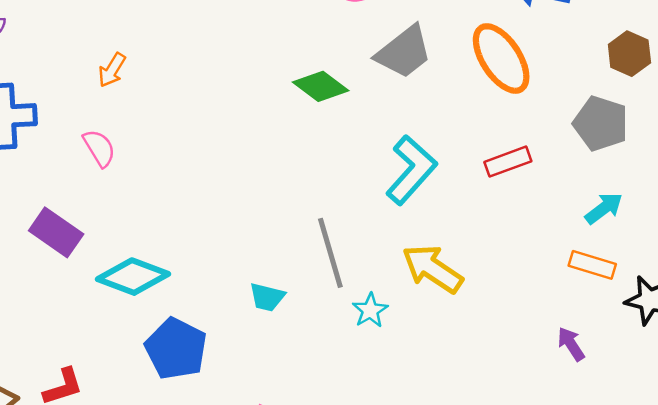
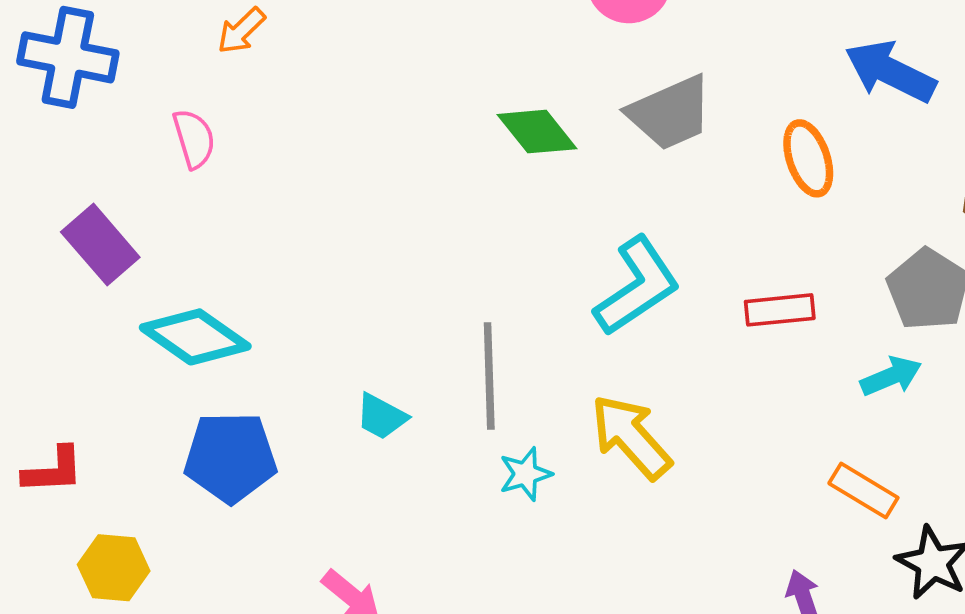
orange ellipse: (501, 59) -> (808, 158), size x0.7
cyan arrow: (604, 208) -> (891, 376), moved
blue pentagon: (176, 349) -> (230, 457), turned 30

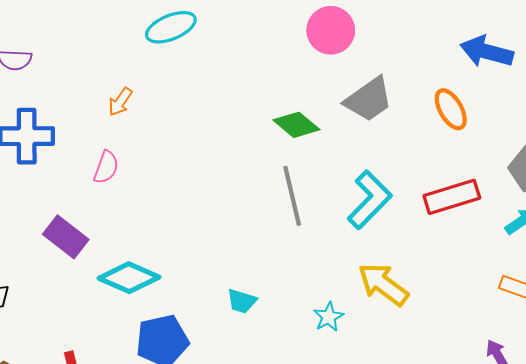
pink semicircle: (194, 139) -> (106, 167), turned 48
red rectangle: (780, 310) -> (452, 197), size x1.4
gray line: (489, 376) -> (292, 196), moved

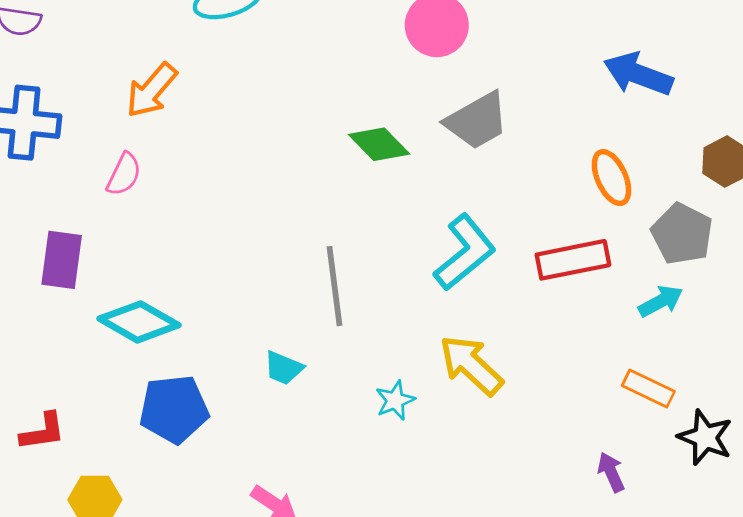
orange arrow: (120, 102) -> (151, 90), size x1.5
orange ellipse: (451, 109) -> (611, 178), moved
gray line: (292, 196) -> (335, 286), moved
purple rectangle: (66, 237) -> (62, 260), turned 54

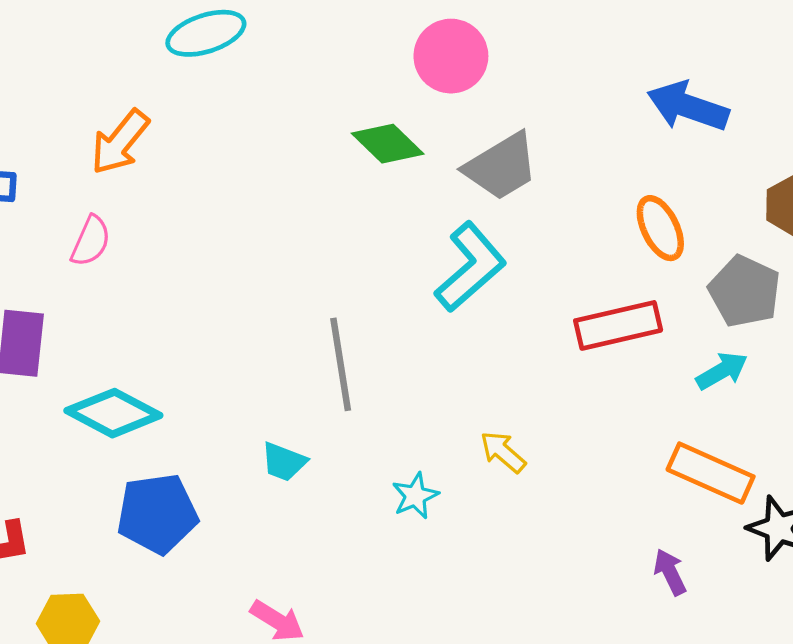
green diamond: (379, 144) -> (388, 144), moved
cyan L-shape: (465, 252) -> (470, 267), moved
yellow arrow: (471, 365) -> (503, 452), size x0.6
orange rectangle: (648, 388) -> (711, 473), size x1.4

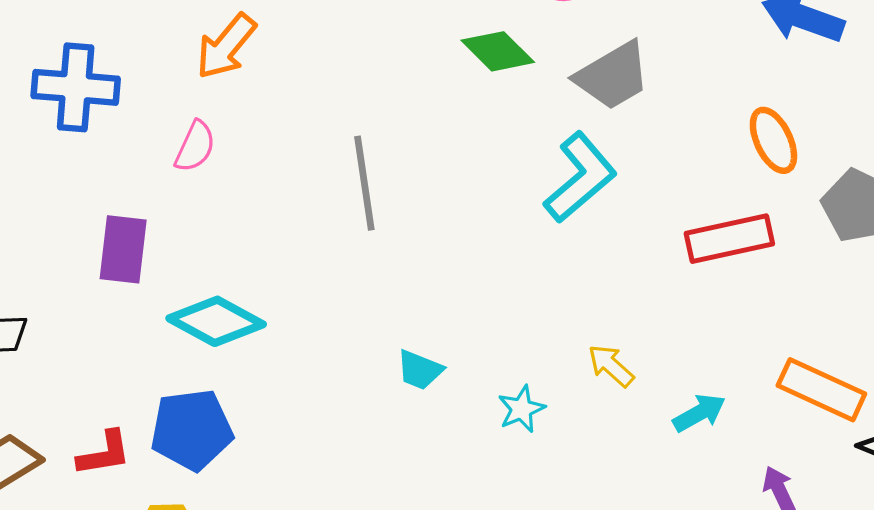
gray line: (341, 364) -> (364, 183), moved
cyan arrow: (722, 371) -> (699, 413), moved
cyan trapezoid: (284, 462) -> (420, 370), moved
blue pentagon: (157, 514) -> (192, 430), moved

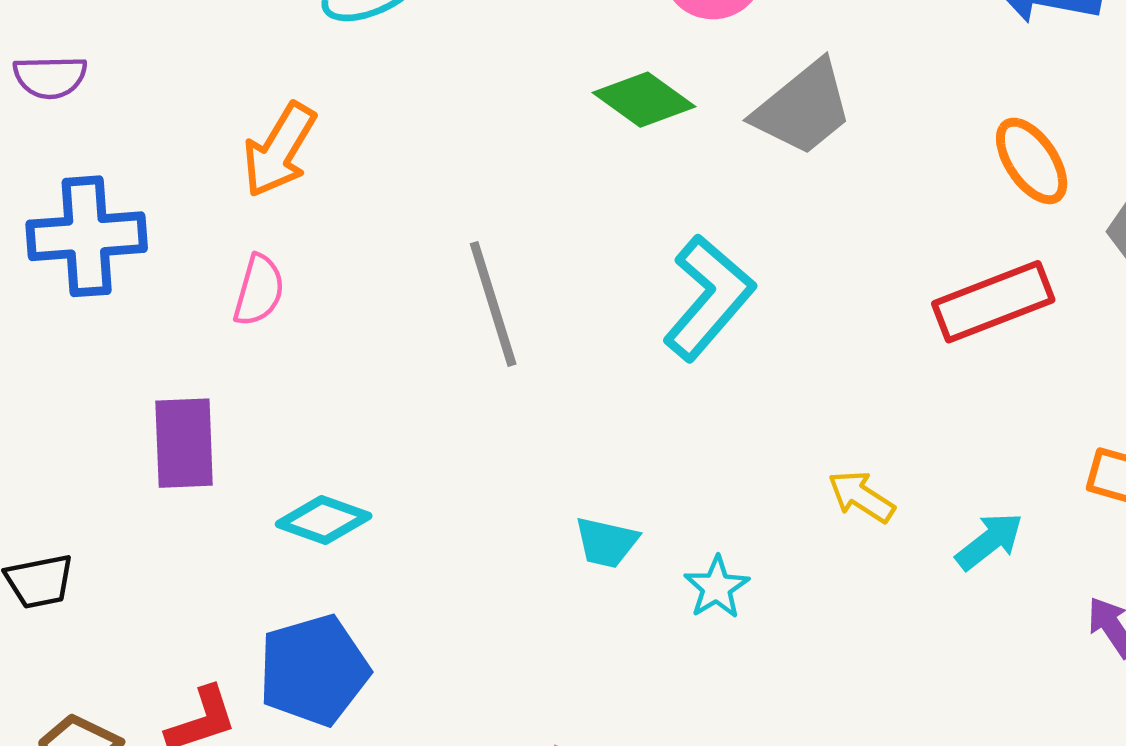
cyan L-shape: (580, 178) -> (709, 298), moved
cyan diamond: (216, 321) -> (324, 520), size x0.7
cyan star: (521, 409) -> (717, 587), moved

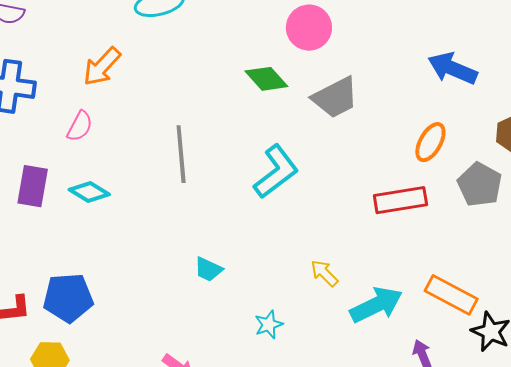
orange ellipse: (1032, 161) -> (430, 142), turned 51
cyan diamond: (324, 520) -> (89, 192), moved
cyan arrow: (989, 541) -> (376, 305), size x1.6
cyan star: (717, 587) -> (269, 325), moved

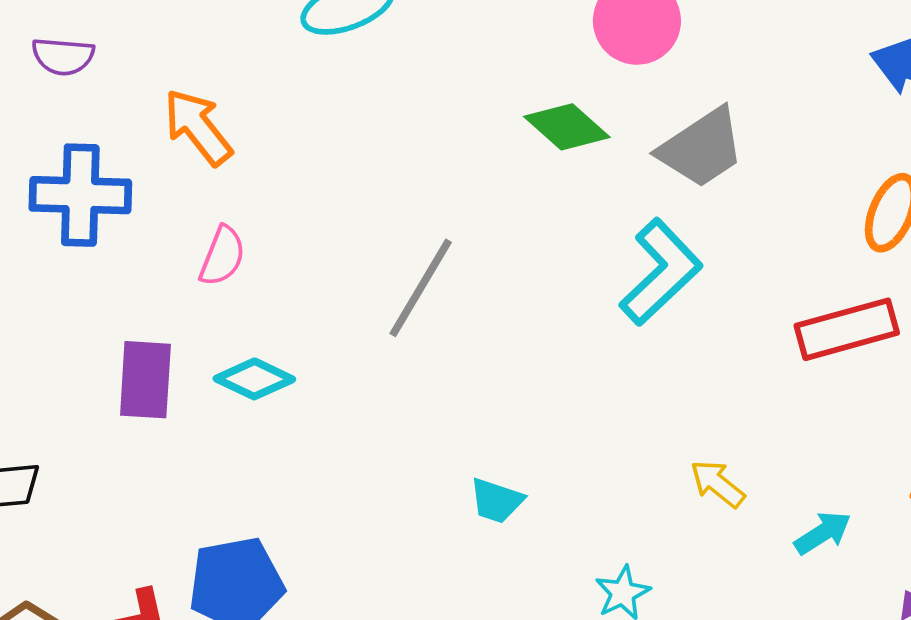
orange arrow: (102, 67) -> (198, 127), moved, turned 105
gray line: (181, 154) -> (421, 288), turned 42
cyan L-shape: (276, 172) -> (661, 272), moved
cyan arrow: (376, 305) -> (823, 533), size x0.6

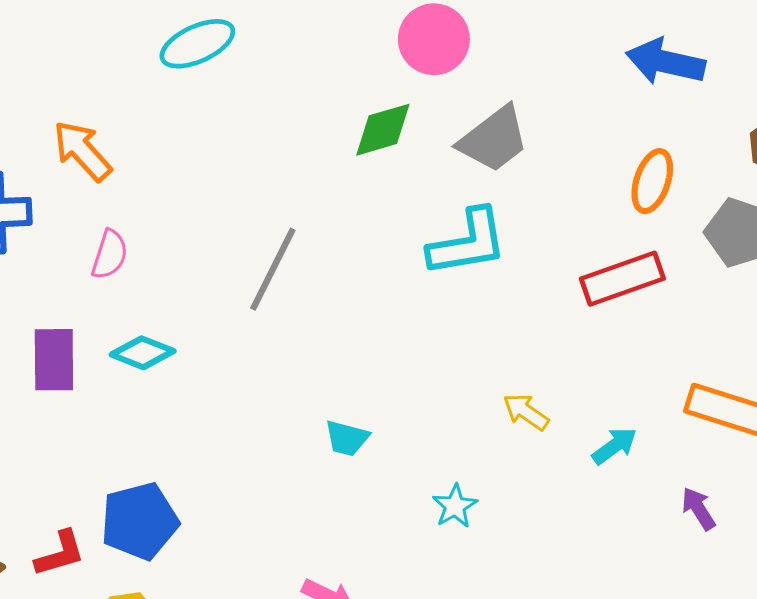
green diamond: (567, 127) -> (383, 130), turned -54
cyan L-shape: (661, 272) -> (468, 243), turned 38

